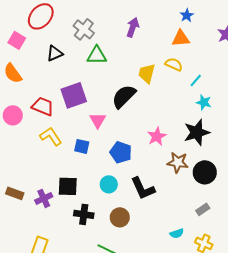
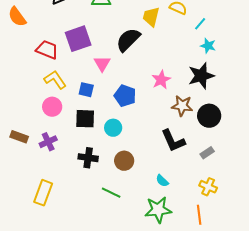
pink circle: (13, 115) -> (52, 107), moved
black square: (68, 186) -> (85, 119), moved
black L-shape: (143, 188) -> (173, 141), moved
cyan semicircle: (177, 233) -> (162, 181), moved, turned 64

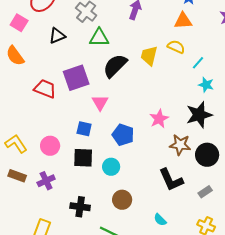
black semicircle: (128, 40) -> (115, 66), moved
yellow L-shape: (55, 80) -> (16, 144), moved
black cross: (88, 158) -> (80, 207), moved

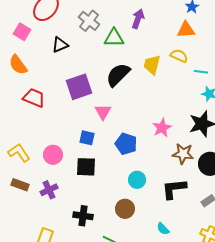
green triangle: (99, 38) -> (114, 38), moved
cyan line: (198, 63) -> (201, 72), turned 56
red trapezoid: (45, 89) -> (34, 98), moved
cyan circle: (111, 167) -> (137, 180), moved
black L-shape: (171, 180) -> (174, 189), turned 108

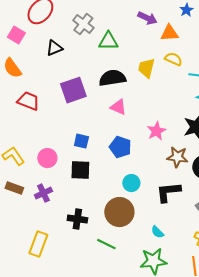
purple arrow: (138, 19) -> (147, 18), moved, turned 96
orange triangle: (186, 30) -> (169, 33), moved
black semicircle: (118, 75) -> (112, 78), turned 36
pink triangle: (103, 112) -> (118, 107), moved, turned -36
brown circle: (125, 209) -> (119, 212), size x1.5

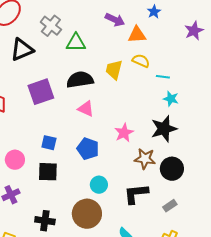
black triangle: (54, 48) -> (22, 50), size x1.4

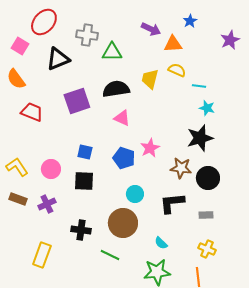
gray cross: (51, 26) -> (87, 35), turned -30
pink star: (124, 133) -> (150, 148), moved
gray rectangle: (170, 206) -> (206, 215), turned 32

